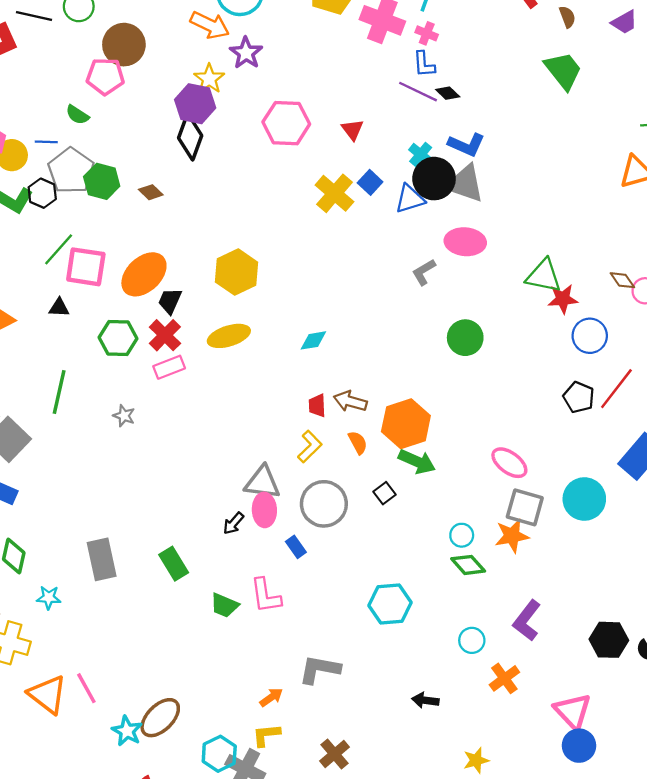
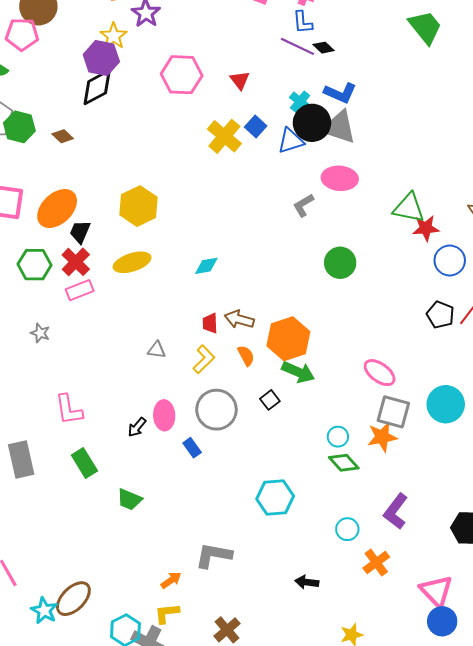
black diamond: (190, 137) -> (97, 87), turned 42
gray triangle: (262, 483) -> (157, 350), moved, size x0.6
pink L-shape: (266, 596) -> (69, 410), moved

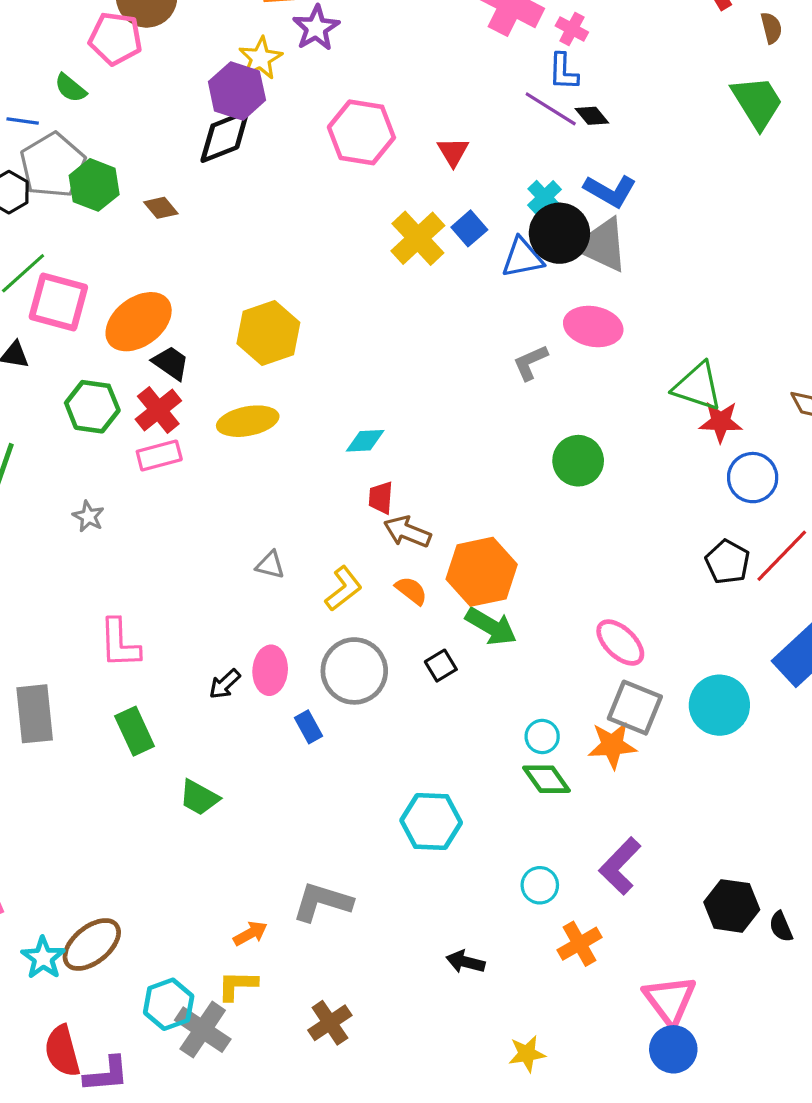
black trapezoid: (80, 232) -> (171, 363), turned 95
red trapezoid: (210, 323) -> (381, 498), moved
orange semicircle: (246, 356) -> (411, 591), turned -30

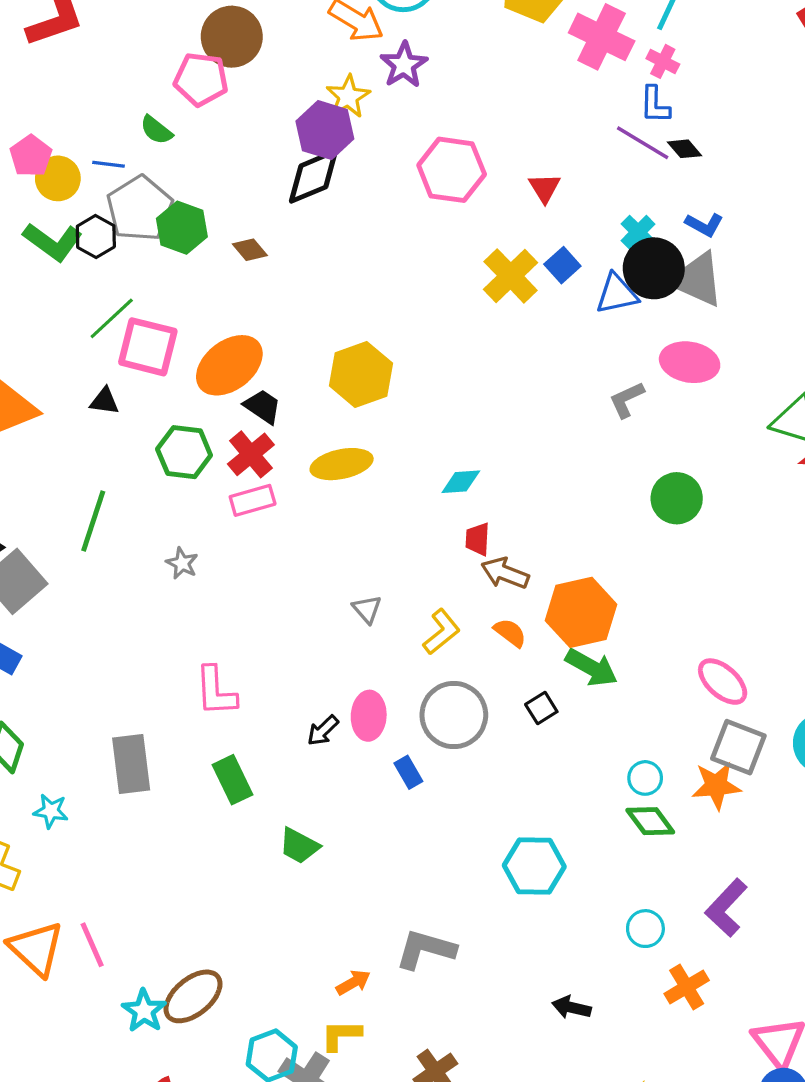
blue L-shape: (610, 191) -> (704, 225), size x0.7
gray triangle: (270, 565) -> (367, 609), turned 36

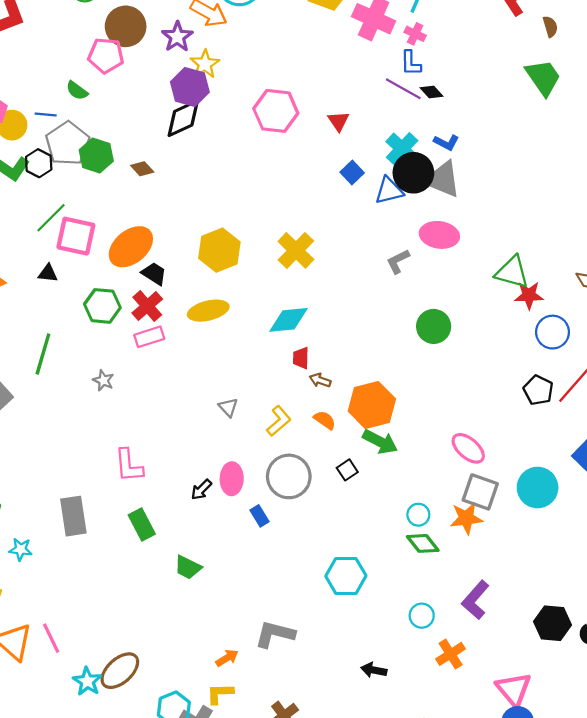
purple star: (404, 65) -> (177, 37), moved
cyan cross: (638, 232) -> (402, 149), size x1.4
yellow cross: (511, 276) -> (296, 250), moved
cyan diamond: (461, 482) -> (289, 320), size x1.5
brown arrow: (505, 573) -> (320, 380), size x0.7

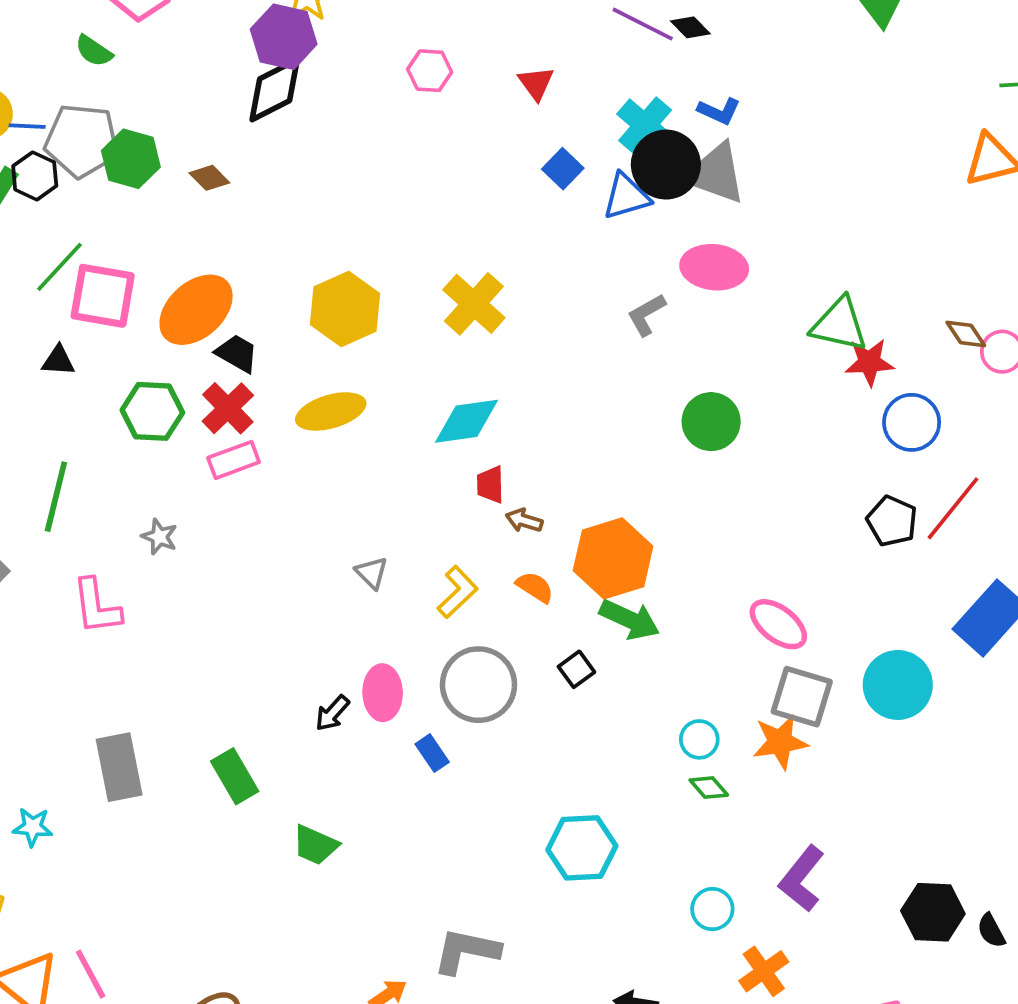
pink hexagon: (276, 111) -> (430, 71), size x0.6
blue line: (46, 114) -> (27, 126), moved
gray pentagon: (68, 143) -> (82, 141), turned -30
pink L-shape: (129, 466) -> (97, 606), moved
green diamond: (423, 543) -> (709, 788), size x0.7

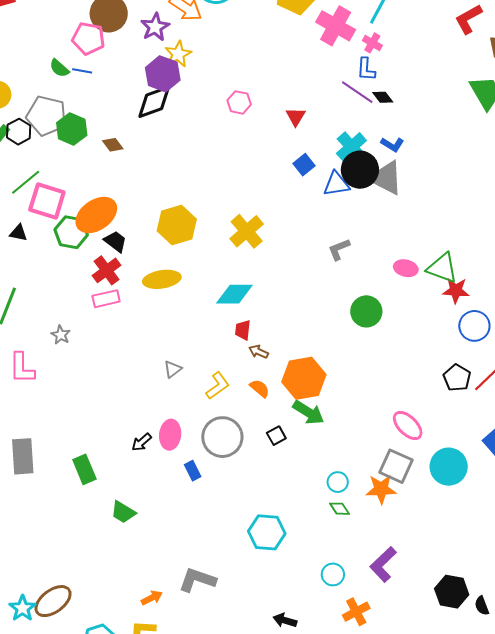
blue line: (27, 126) -> (82, 71), moved
pink ellipse: (714, 267) -> (406, 268), moved, size x0.7
green hexagon: (152, 411) -> (71, 232), moved
gray triangle: (372, 573) -> (173, 369), turned 30
pink ellipse: (778, 624) -> (408, 426), moved

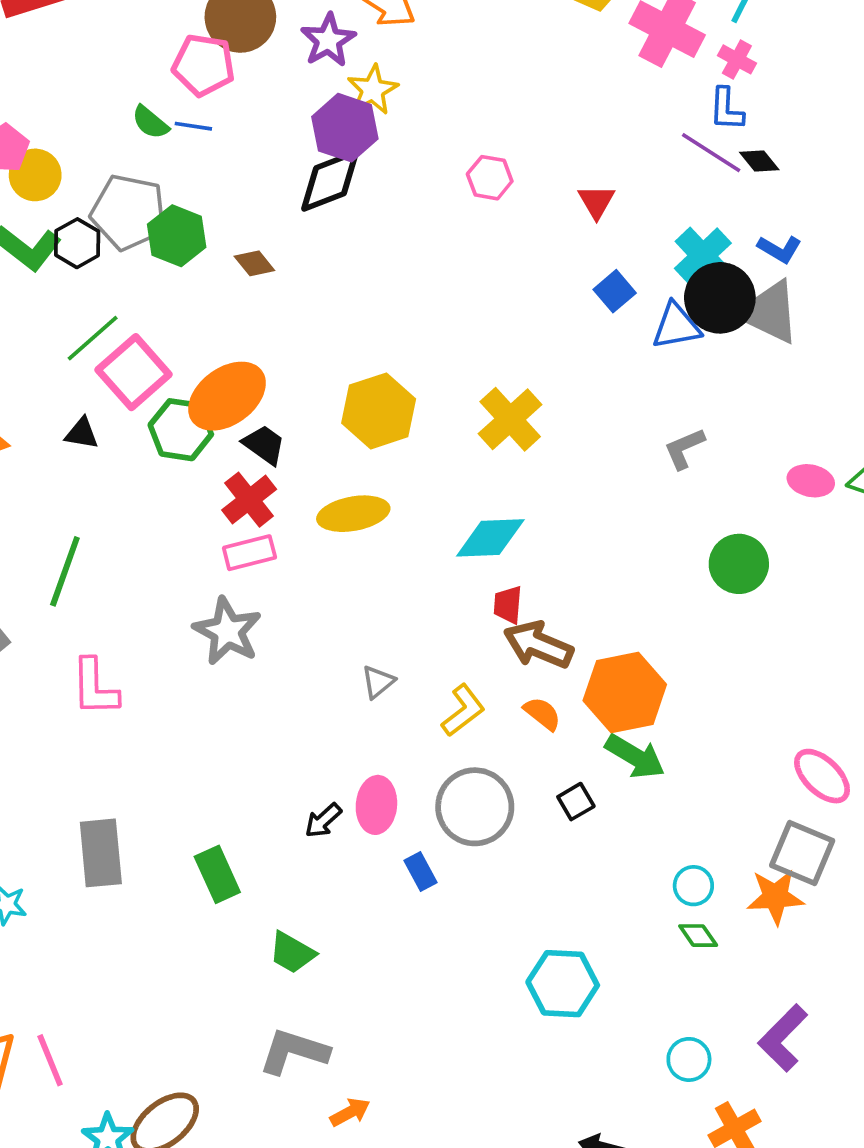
pink square: (47, 201) -> (134, 372), turned 33
gray star: (61, 335) -> (227, 631), moved, size x1.8
brown arrow: (259, 352) -> (538, 645), size x1.8
gray L-shape: (197, 580) -> (294, 1052), moved

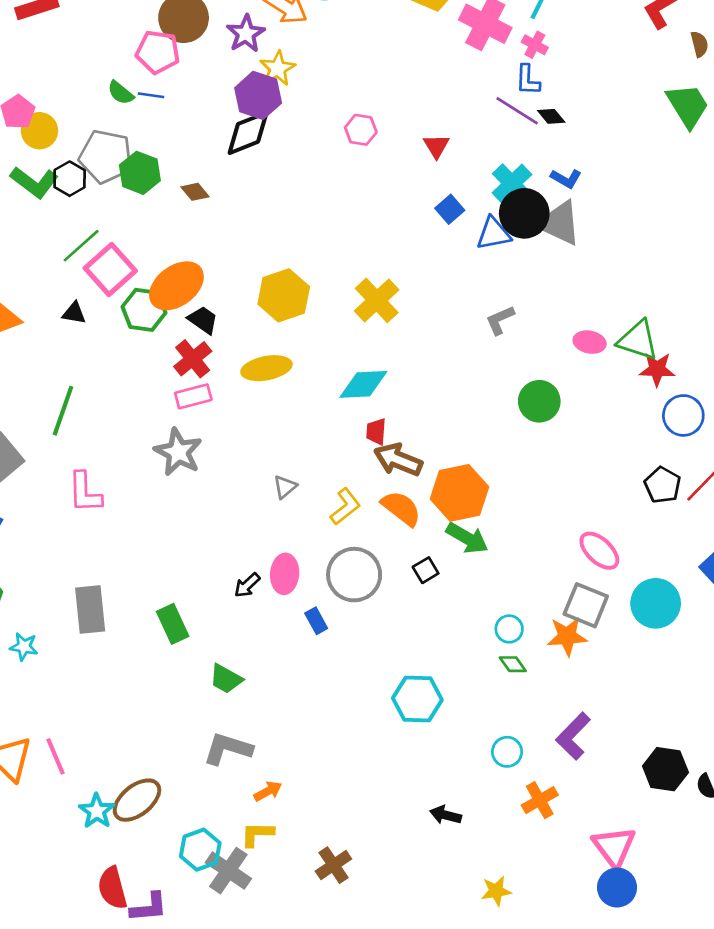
orange semicircle: (542, 714) -> (401, 508), size x1.5

